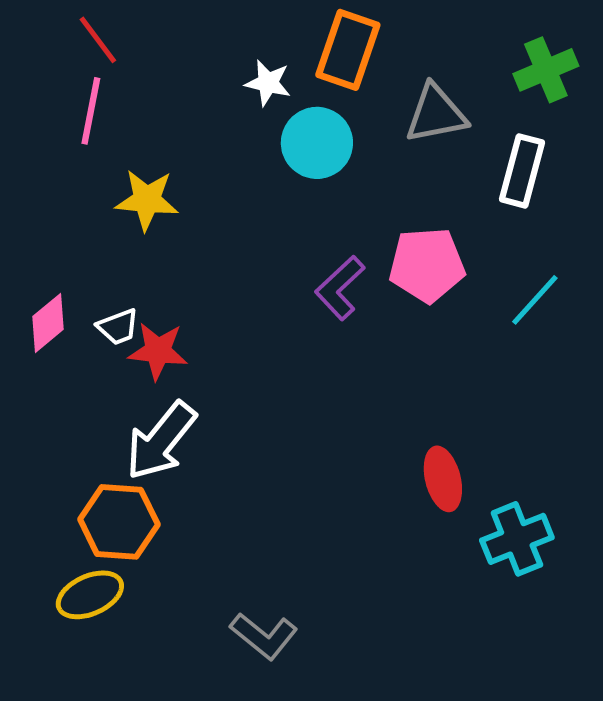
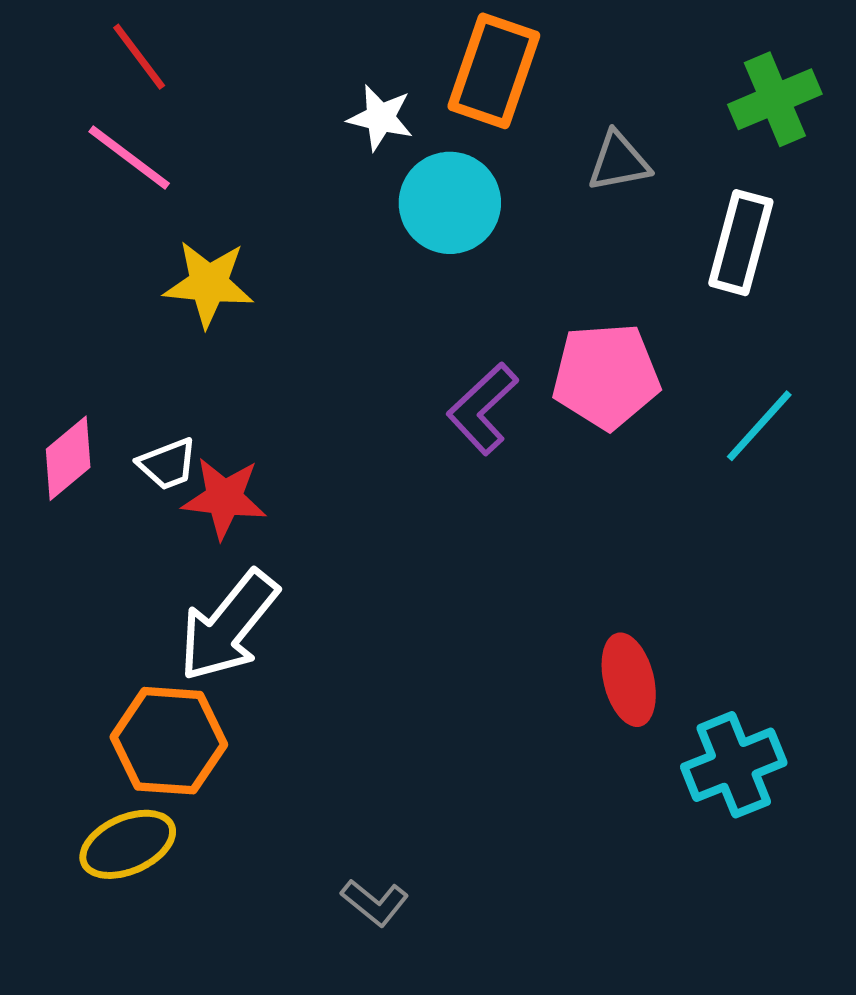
pink line: (91, 111) -> (129, 157), turned -64
gray triangle: (436, 114) -> (619, 162), size x0.7
gray L-shape: (264, 636) -> (375, 903), size x0.7

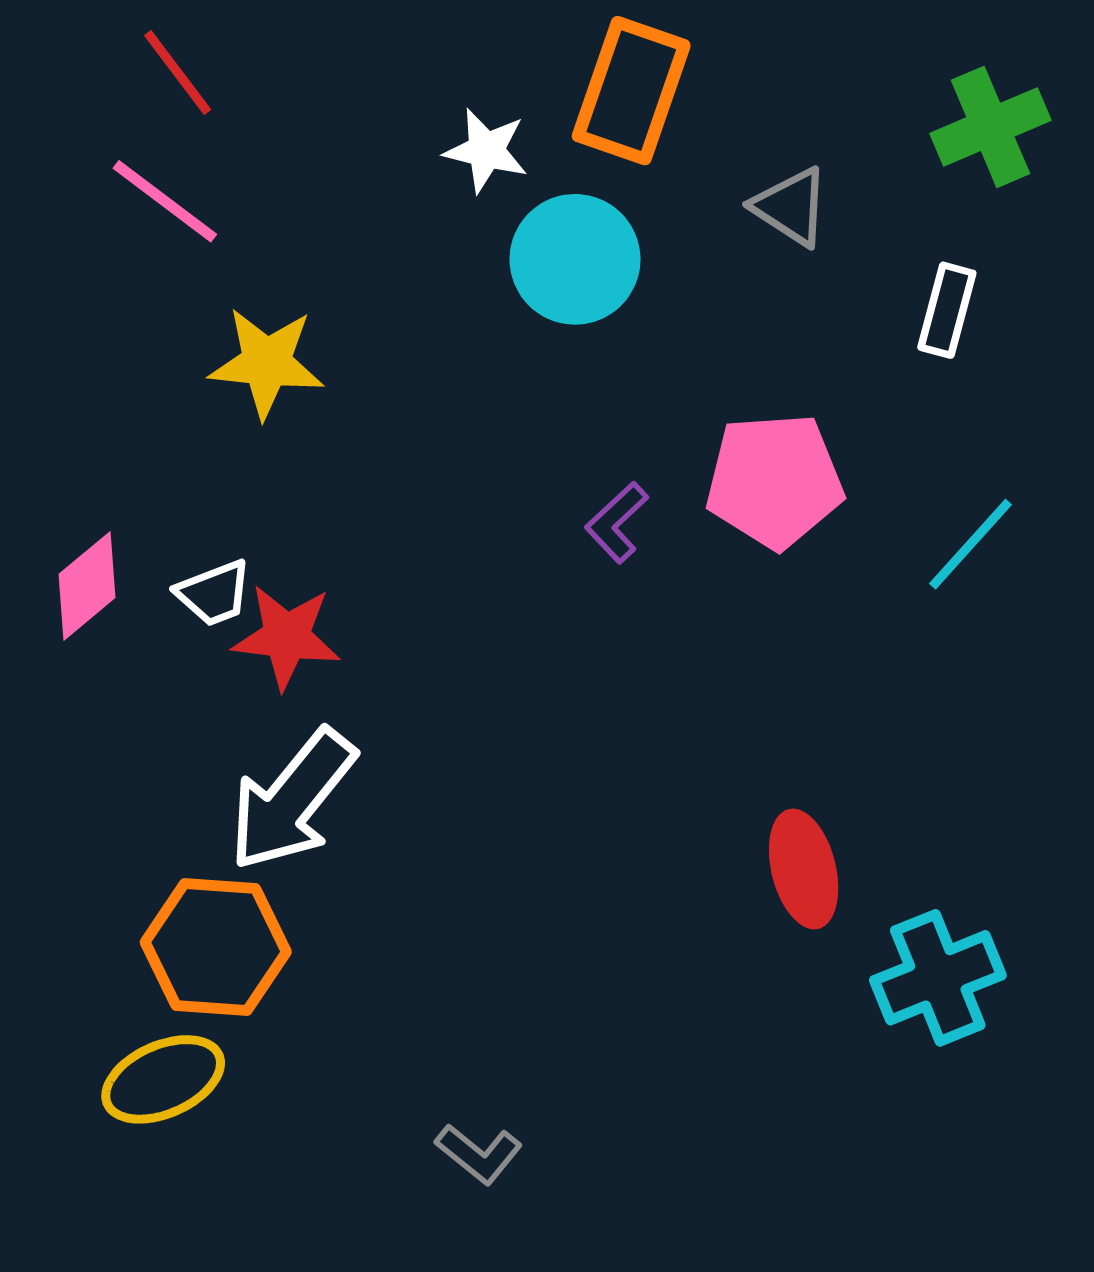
gray triangle: (619, 162) -> (791, 207), turned 44
white rectangle: (741, 243) -> (947, 310), size x0.7
purple L-shape: (483, 409) -> (617, 522), size x0.7

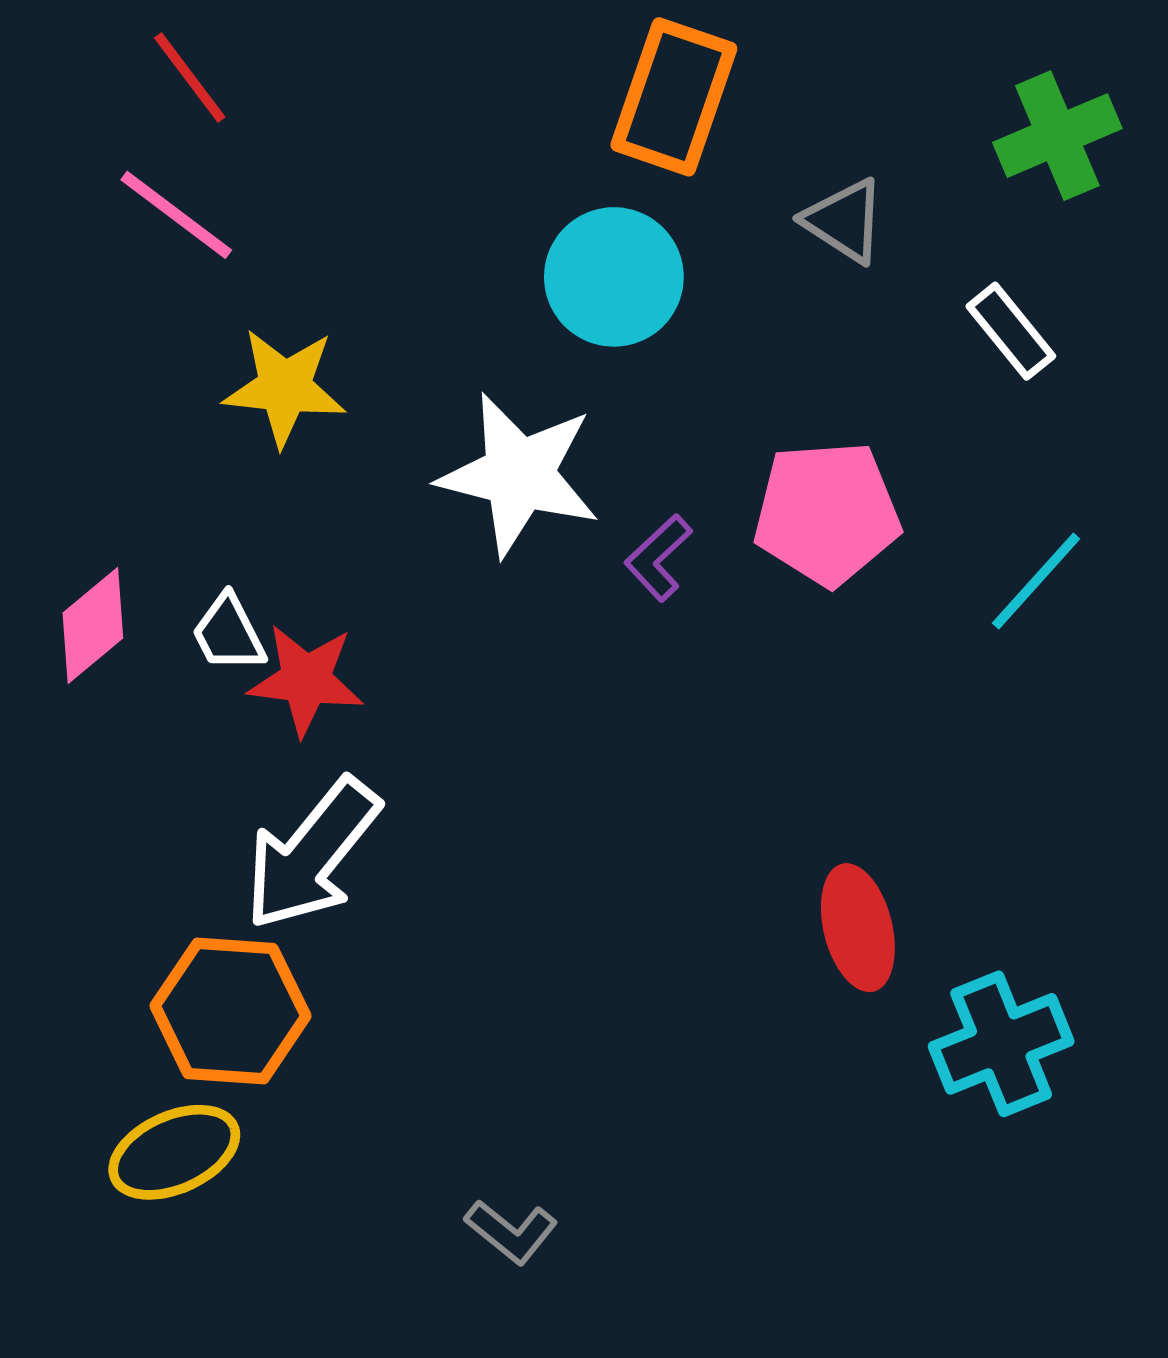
white star: (486, 150) -> (519, 474), moved, size x1.8
white rectangle: (947, 310) -> (1011, 331), turned -54
white trapezoid: (214, 593) -> (228, 633), turned 84

